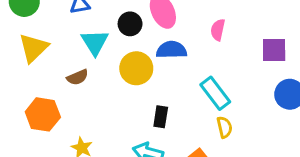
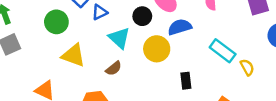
yellow triangle: (33, 48) -> (73, 55), turned -40
yellow semicircle: (225, 127) -> (247, 67), moved

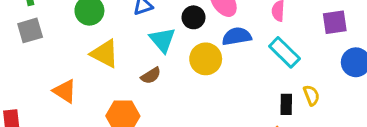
cyan rectangle: (223, 51) -> (284, 52), moved
black rectangle: (186, 81) -> (286, 104), moved

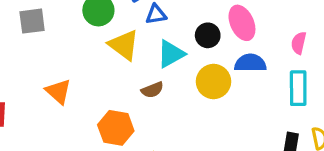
cyan triangle: (162, 40) -> (171, 54), turned 32
cyan rectangle: (284, 52) -> (298, 88), turned 36
yellow triangle: (105, 54) -> (124, 45), moved

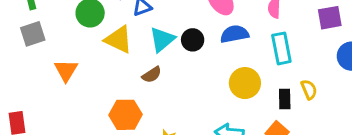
black circle: (208, 35) -> (193, 40), moved
yellow circle: (213, 81) -> (245, 83), moved
orange triangle: (58, 91) -> (66, 70), moved, turned 30

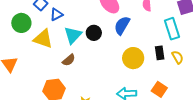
blue semicircle: (234, 34) -> (122, 25), turned -42
cyan rectangle: (281, 48) -> (172, 29), moved
black rectangle: (285, 99) -> (160, 53), moved

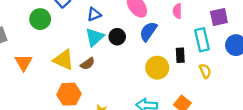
blue triangle: (56, 14) -> (94, 14), moved
yellow triangle: (43, 39) -> (63, 60), moved
black rectangle: (160, 53) -> (180, 55), moved

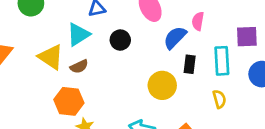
blue semicircle: (148, 31) -> (175, 38), moved
cyan triangle: (94, 37) -> (78, 34), moved
black rectangle: (180, 55) -> (190, 64), moved
orange hexagon: (69, 94) -> (69, 101), moved

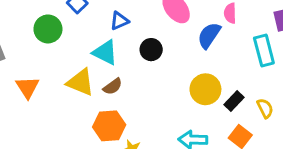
cyan triangle: (78, 34) -> (105, 52), turned -50
black rectangle: (190, 64) -> (234, 101), moved, turned 48
yellow semicircle: (219, 99) -> (265, 108), moved

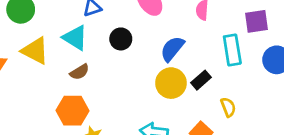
blue semicircle: (209, 35) -> (172, 49), moved
yellow triangle: (80, 82) -> (35, 51), moved
black rectangle: (234, 101) -> (201, 80), moved

